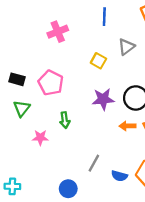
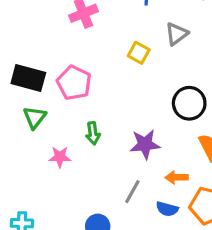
black rectangle: (17, 79) -> (28, 78), size x1.5
purple star: (103, 99) -> (145, 144), moved
orange arrow: (128, 126) -> (177, 177), moved

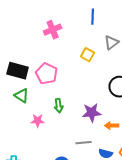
green triangle: (35, 117) -> (22, 96), turned -35
orange arrow: (177, 177) -> (112, 126), moved
gray line: (132, 192) -> (84, 143), turned 56

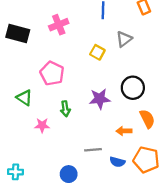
black rectangle: (18, 71) -> (18, 33), moved
purple star: (92, 113) -> (100, 99), moved

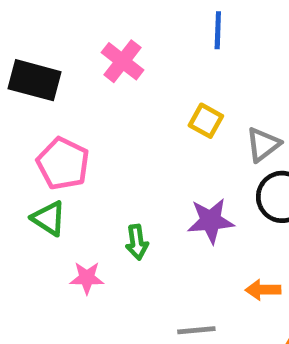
pink cross: (59, 25) -> (123, 61), turned -30
gray triangle: (124, 39) -> (263, 145), moved
pink pentagon: (52, 73) -> (63, 164), moved

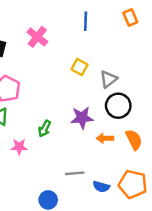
green arrow: (137, 242) -> (45, 129), turned 35
orange arrow: (263, 290) -> (105, 138), moved

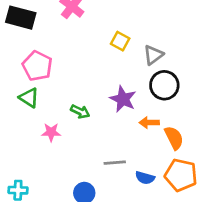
purple star: (82, 118) -> (123, 99), turned 30
green arrow: (45, 129) -> (80, 112), turned -91
orange semicircle: (134, 140) -> (174, 138), moved

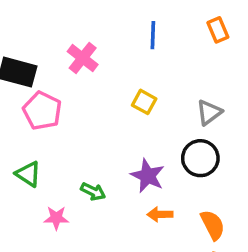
gray triangle: (153, 55) -> (209, 112), moved
pink pentagon: (37, 66) -> (42, 111), moved
orange arrow: (149, 123) -> (160, 214), moved

